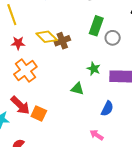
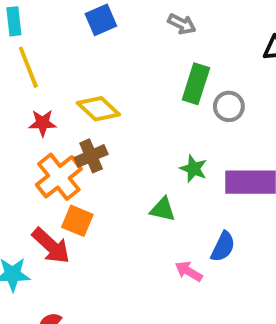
brown cross: (62, 41) -> (91, 156), moved
orange square: (39, 113) -> (77, 221), moved
pink arrow: (97, 135) -> (189, 271), moved

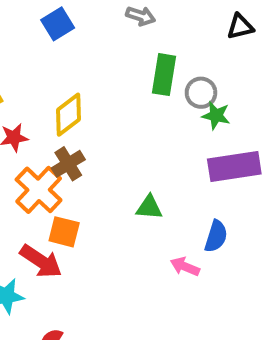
yellow diamond: (98, 109) -> (68, 115), turned -72
green star: (194, 169) -> (216, 115), moved

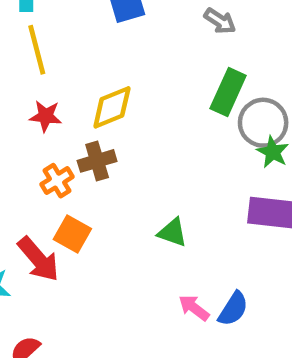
gray circle: (201, 93) -> (263, 123), size x1.4
orange cross: (39, 190) -> (57, 181), size x0.6
blue semicircle: (216, 236) -> (233, 309), moved

